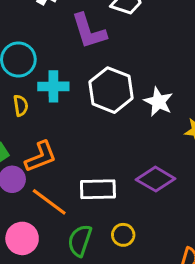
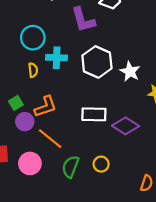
white rectangle: (98, 189) -> (94, 114), moved

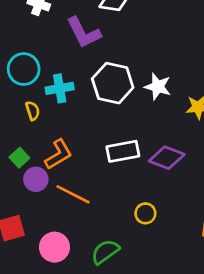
pink circle: (30, 163) -> (54, 247), moved
green semicircle: (70, 167) -> (105, 252), moved, turned 45

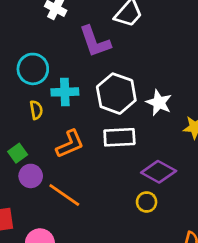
white rectangle: (123, 151) -> (119, 137), moved
orange L-shape: (59, 154) -> (70, 144), moved
yellow circle: (145, 213) -> (147, 202), moved

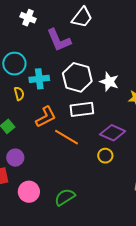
purple circle: (31, 176) -> (15, 158), moved
orange line: (64, 195) -> (67, 137), moved

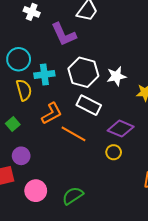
white star: (109, 82) -> (116, 76), turned -30
yellow semicircle: (19, 94) -> (24, 90), size x1.5
white rectangle: (82, 109) -> (89, 105), turned 35

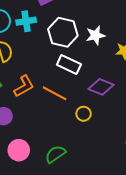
cyan cross: (44, 75) -> (26, 21), moved
orange L-shape: (52, 114) -> (24, 86), moved
yellow circle: (114, 152) -> (84, 114), moved

